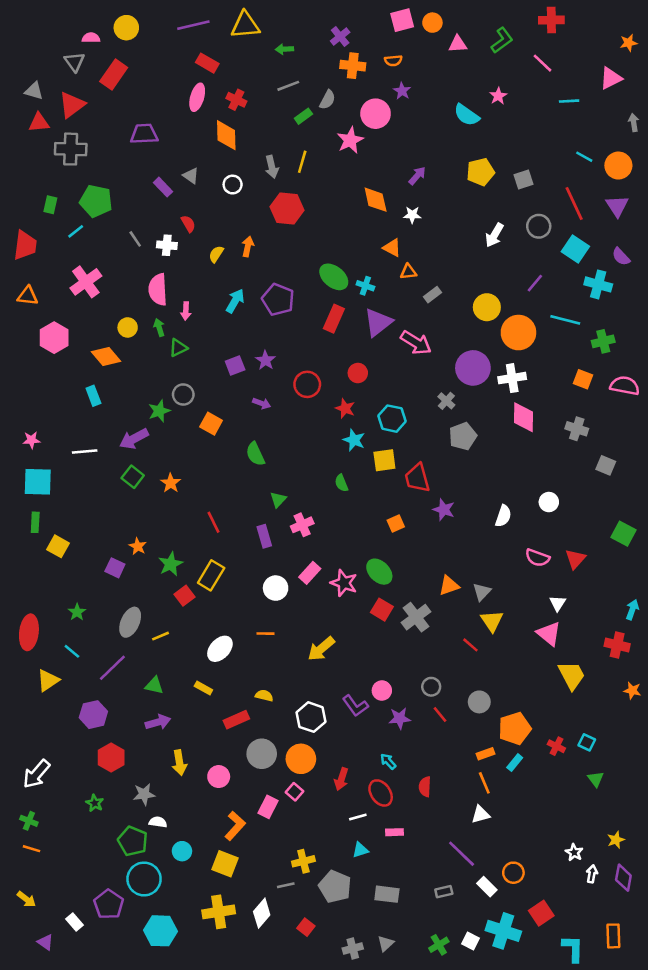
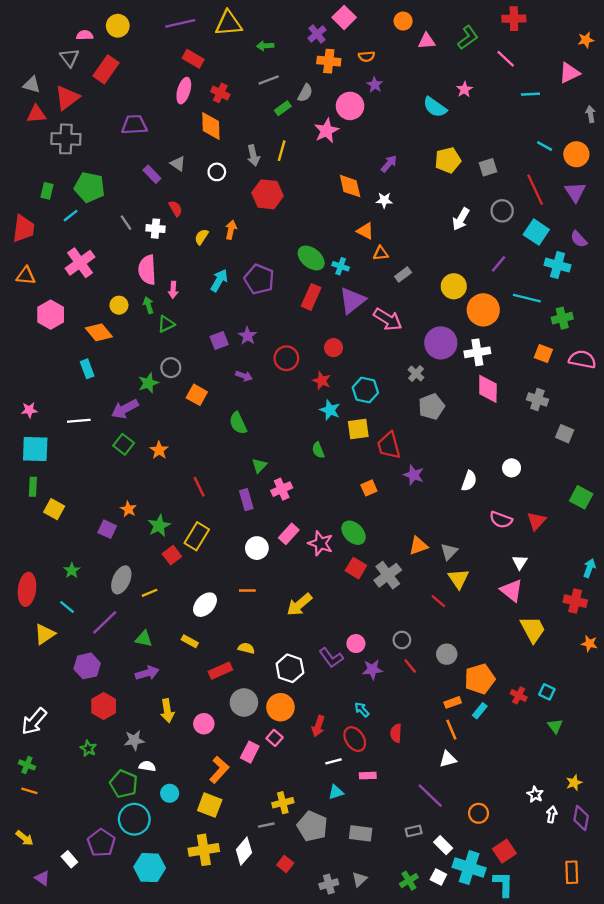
pink square: (402, 20) -> (344, 17), moved, turned -30
white rectangle: (487, 887) -> (443, 845), moved
cyan L-shape: (573, 949) -> (503, 884), moved

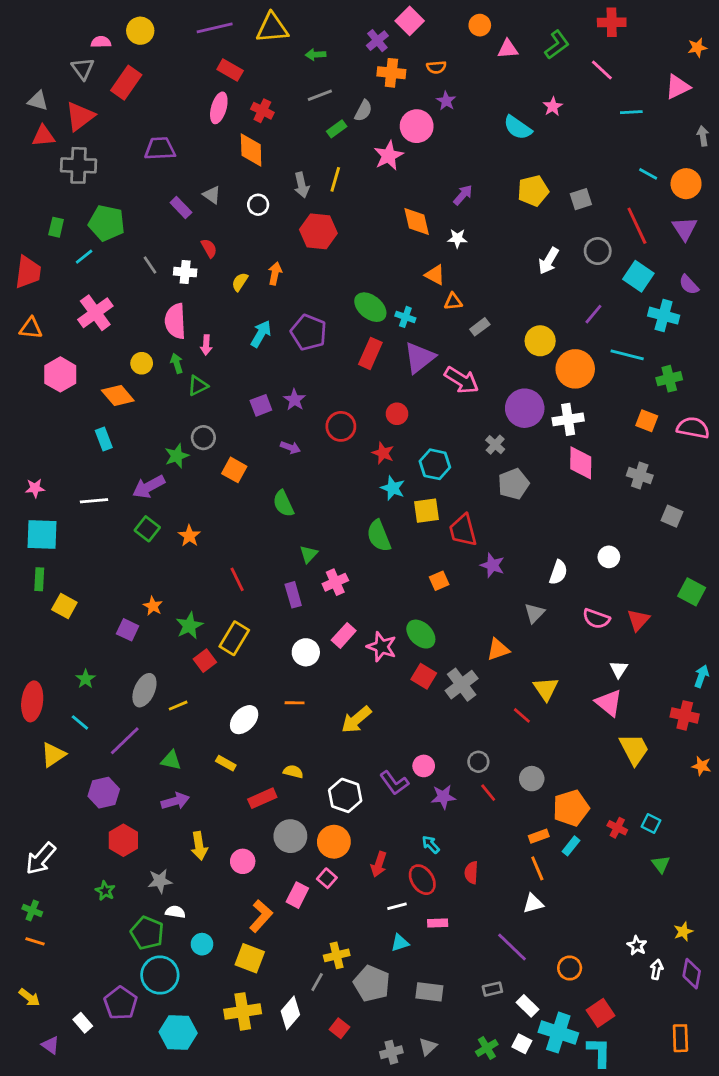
green semicircle: (318, 450) -> (379, 536), size x1.6
gray triangle: (449, 552) -> (535, 613), moved
gray line: (266, 825) -> (317, 982), turned -49

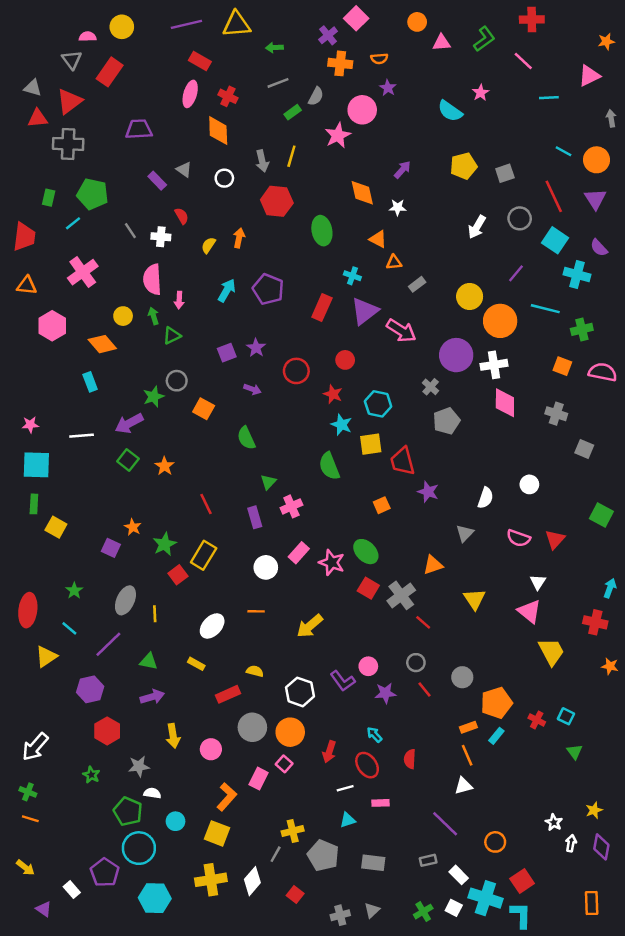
green ellipse: (370, 307) -> (322, 231), moved, turned 40
yellow line: (178, 706) -> (155, 614), turned -70
red line: (522, 715) -> (423, 622), moved

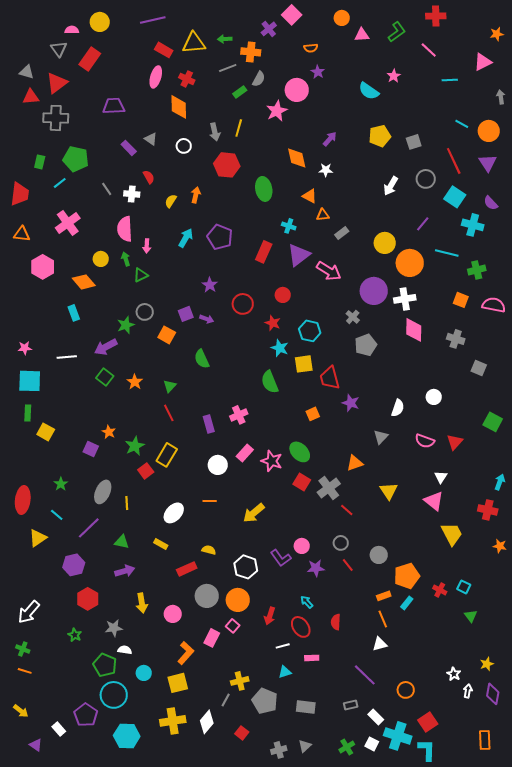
yellow triangle: (237, 24) -> (194, 43), moved
orange cross: (340, 63) -> (251, 52), moved
purple square: (227, 353) -> (186, 314), moved
green triangle: (268, 482) -> (170, 386), moved
yellow square: (217, 833) -> (178, 683), turned -35

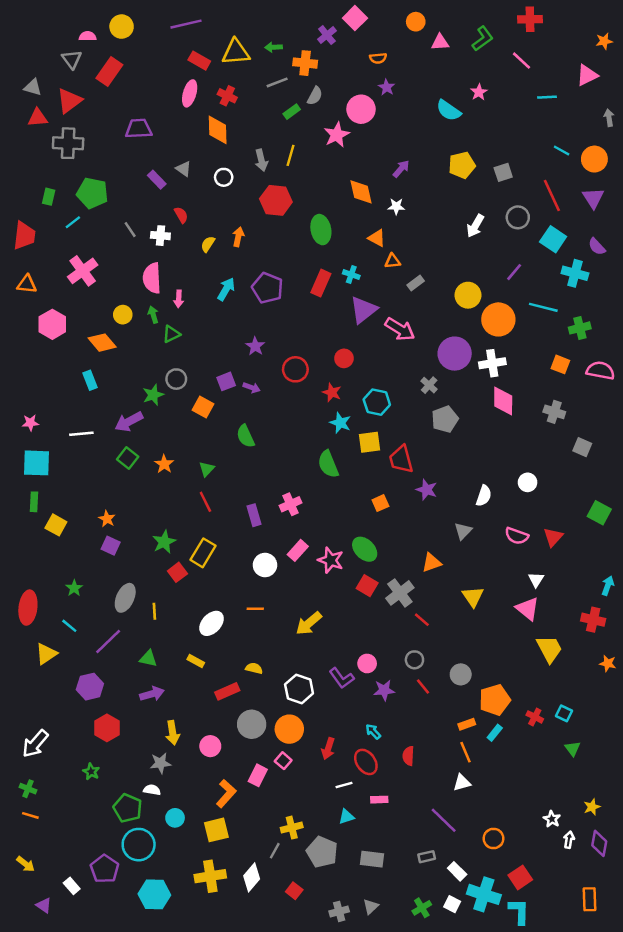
red rectangle: (264, 252) -> (321, 283), moved
orange star: (109, 432) -> (107, 519), moved
gray star: (114, 628) -> (160, 763), moved

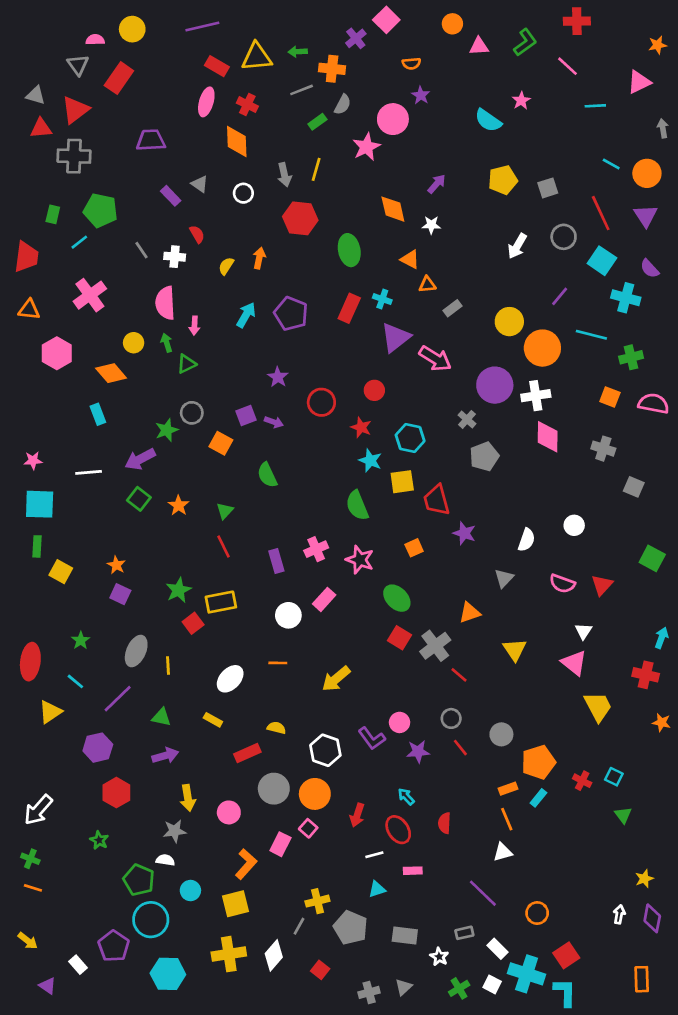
yellow rectangle: (203, 553) -> (221, 602), turned 48
pink star: (331, 560) -> (360, 560), moved
white star: (552, 819) -> (439, 957), moved

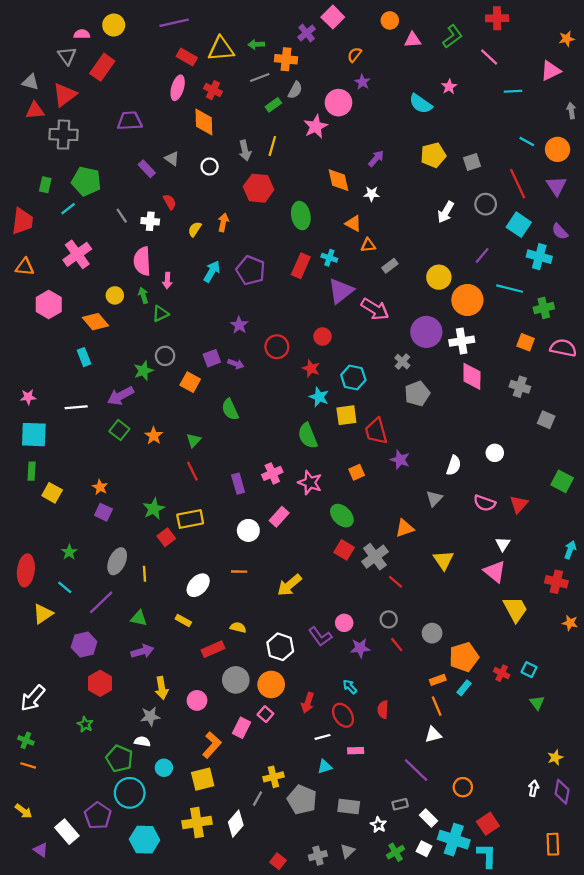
orange semicircle: (411, 64) -> (354, 55), turned 133
white rectangle: (78, 965) -> (67, 832), size x1.5
red square: (320, 970) -> (278, 861), moved

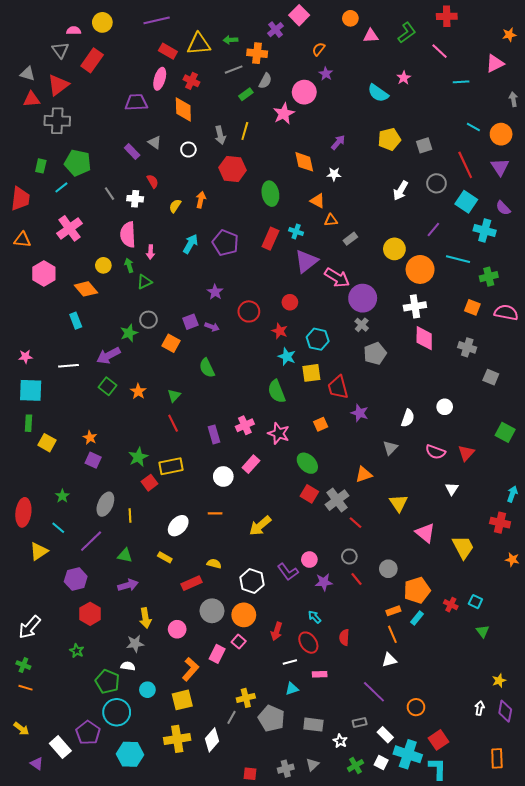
purple trapezoid: (130, 121) -> (136, 102), moved
purple circle: (426, 332) -> (363, 298), moved
pink triangle: (495, 572) -> (425, 533), moved
red square: (278, 861) -> (250, 774), turned -32

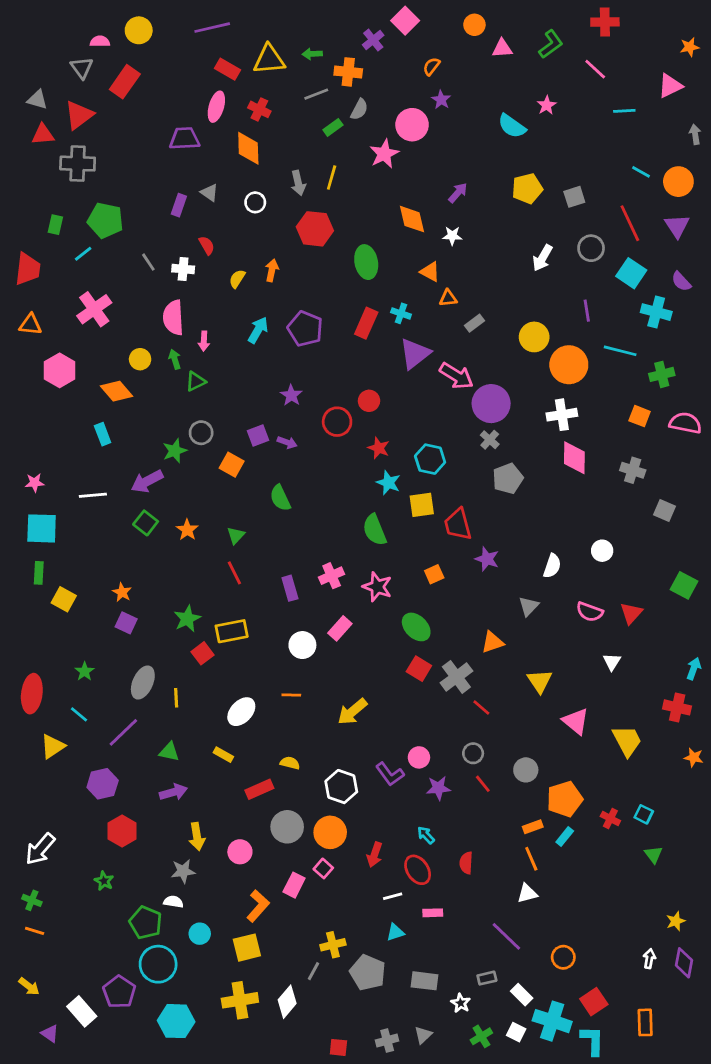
purple rectangle: (132, 152) -> (179, 205), turned 63
purple line: (433, 229) -> (587, 311), turned -49
red circle: (290, 302) -> (369, 401), moved
orange rectangle: (497, 758) -> (645, 1022), moved

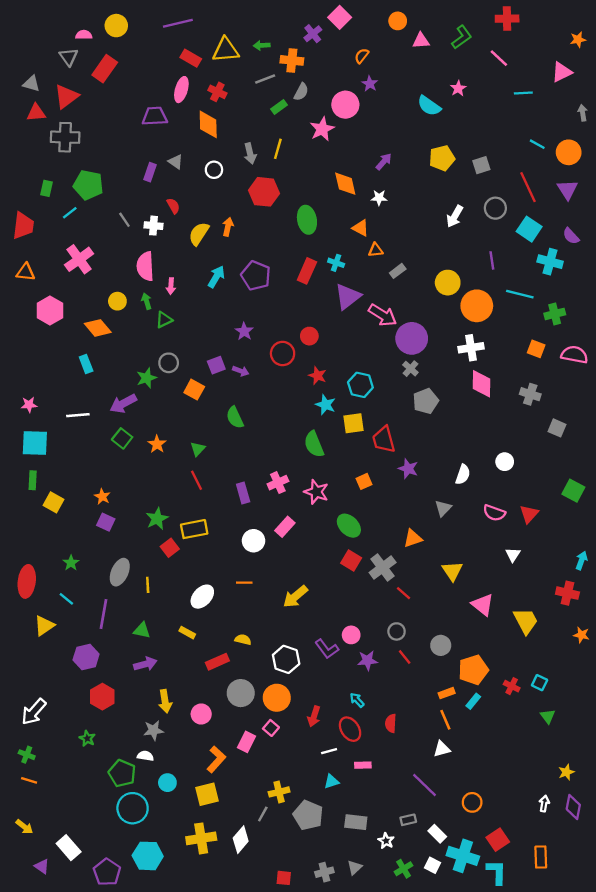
yellow semicircle: (237, 279) -> (199, 234), size x1.5
purple line: (123, 732) -> (103, 614), turned -36
purple pentagon: (119, 992) -> (107, 872), moved

